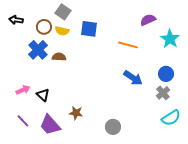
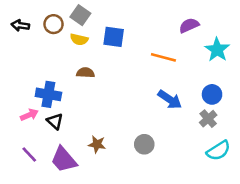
brown circle: (44, 27) -> (54, 24), moved
blue cross: (38, 50) -> (48, 94), moved, turned -36
brown semicircle: (59, 57) -> (85, 73), moved
gray circle: (113, 127) -> (144, 144), moved

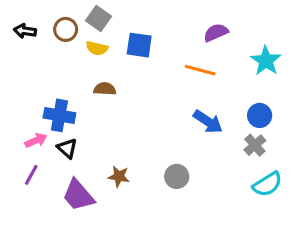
purple semicircle: (189, 25) -> (216, 33), moved
purple line: (29, 154) -> (31, 175), moved, turned 72

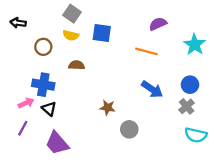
brown circle: (66, 29) -> (43, 47), moved
brown star: (119, 176) -> (107, 108), moved
cyan semicircle: (267, 184) -> (196, 135), turned 45

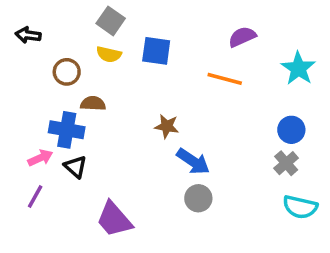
brown semicircle: (77, 65) -> (93, 103), moved
blue arrow: (152, 89) -> (193, 161), moved
brown star: (107, 108) -> (167, 126), moved
purple trapezoid: (57, 143) -> (114, 219), moved

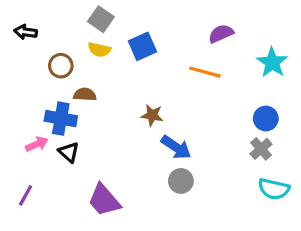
blue square: (156, 51) -> (142, 46), turned -32
purple line: (35, 196) -> (26, 195), moved

